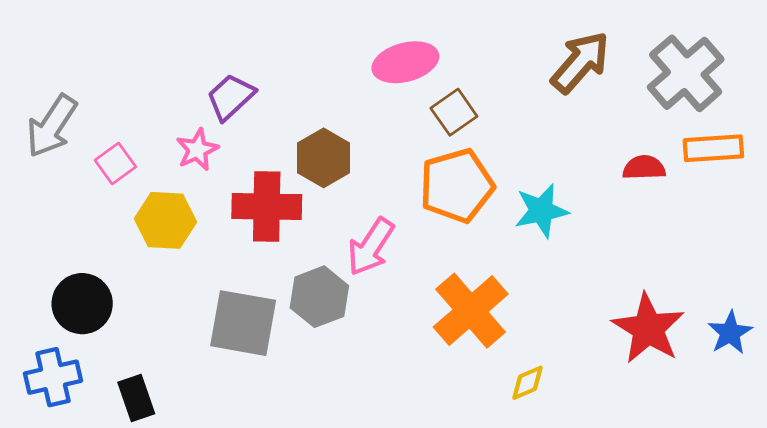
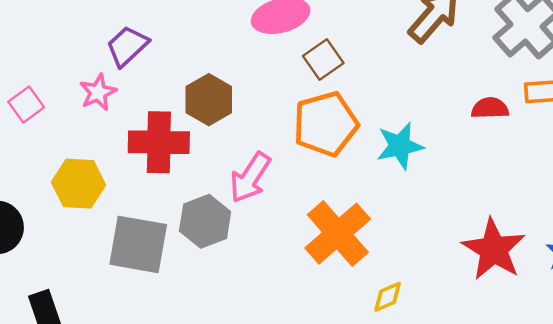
yellow hexagon: (165, 220) -> (79, 184), moved

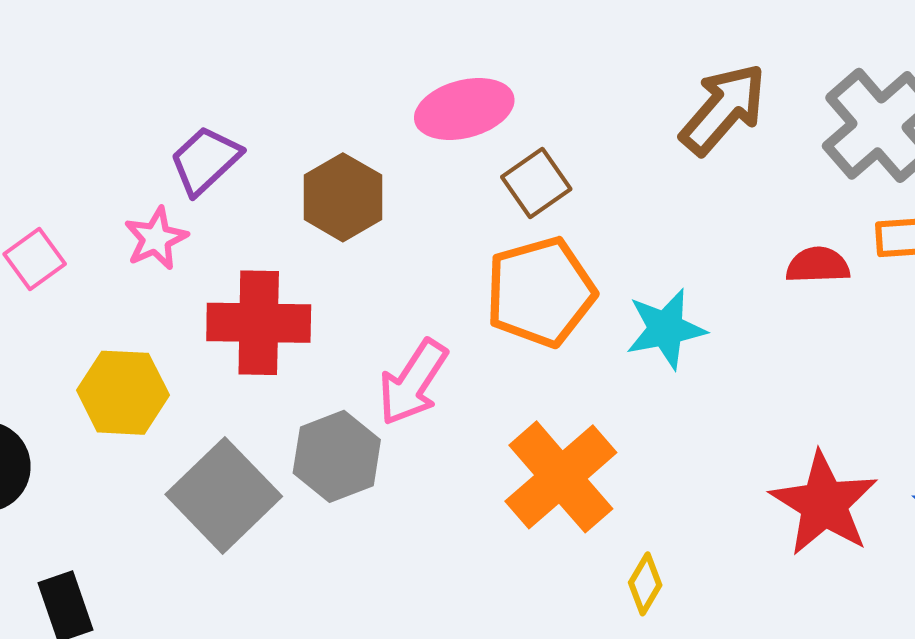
brown hexagon: (209, 100) -> (343, 197), moved
gray square: (138, 244) -> (224, 495), turned 36
yellow diamond: (388, 297) -> (645, 584), turned -36

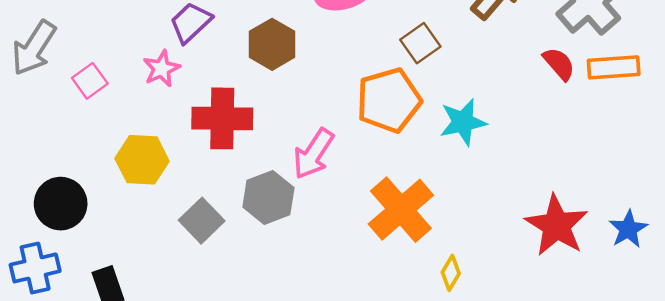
brown square: (536, 183) -> (420, 43), moved
red semicircle: (818, 265) -> (559, 64), moved, turned 51
gray square: (224, 495) -> (202, 221), size x0.7

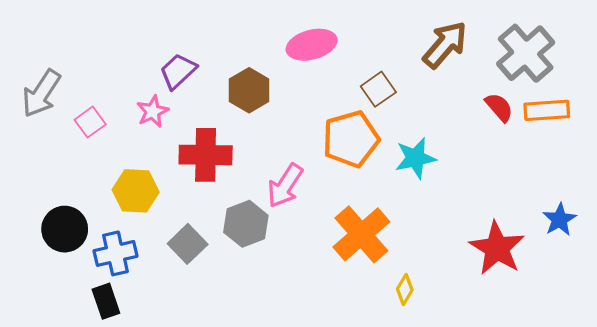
blue star: (628, 229) -> (560, 220), moved
blue cross: (35, 268) -> (116, 253), moved

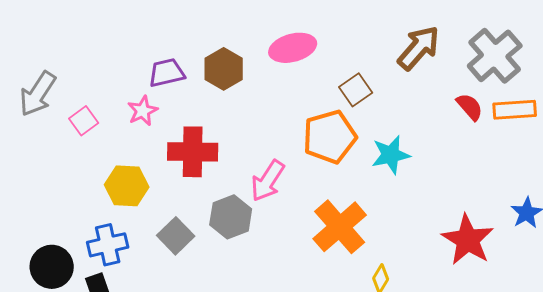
purple trapezoid: (178, 71) -> (167, 73), turned 30
brown hexagon: (249, 90) -> (224, 69), moved
black circle: (65, 229) -> (52, 267), moved

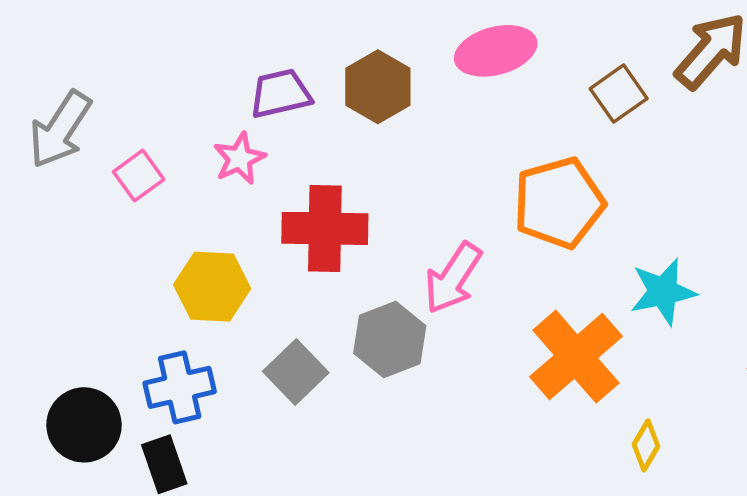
brown square: (356, 90) -> (619, 94), moved
cyan star: (391, 155) -> (663, 292), moved

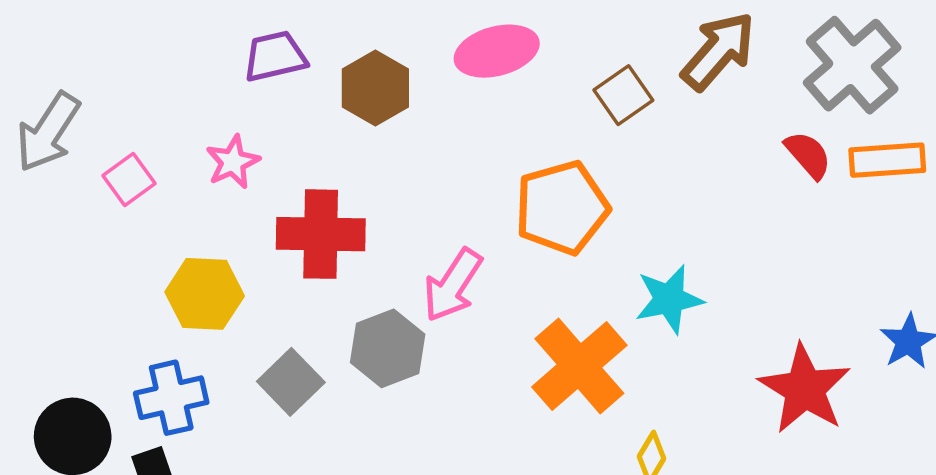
purple trapezoid: (280, 94) -> (275, 56), moved

